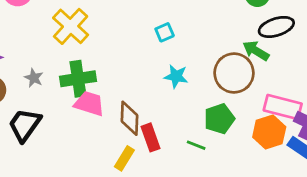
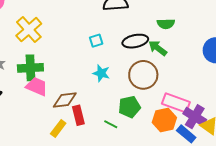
black ellipse: (276, 27) -> (135, 41), moved
green arrow: (256, 51) -> (158, 48), moved
brown diamond: (130, 118) -> (65, 100), turned 75

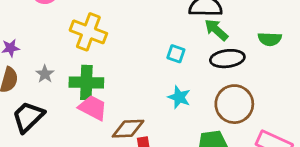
yellow cross: (29, 30) -> (88, 32), turned -32
cyan square: (96, 41) -> (176, 54), turned 32
green arrow: (158, 48) -> (216, 30), moved

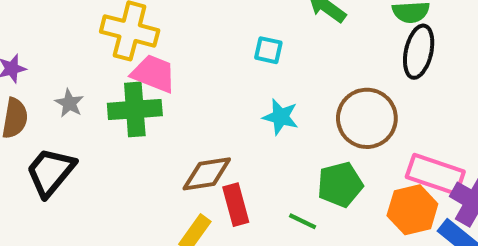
black ellipse: (227, 59) -> (419, 52), moved, turned -64
pink trapezoid: (93, 108) -> (154, 74), moved

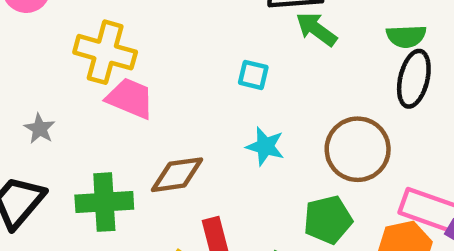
green cross: (135, 109) -> (104, 202), moved
brown diamond: (207, 174) -> (177, 175), moved

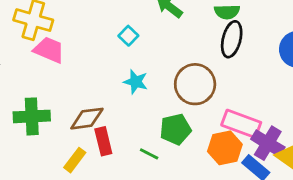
cyan square: (253, 75) -> (128, 36), turned 30
brown diamond: (177, 175) -> (87, 119), moved

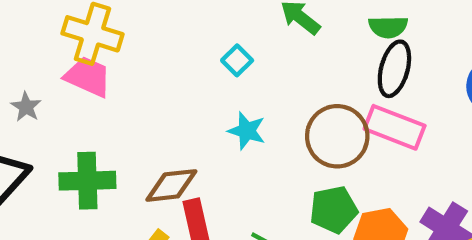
pink trapezoid: (49, 50) -> (88, 77), moved
pink rectangle: (241, 124) -> (395, 127), moved
green pentagon: (175, 129) -> (334, 210), moved

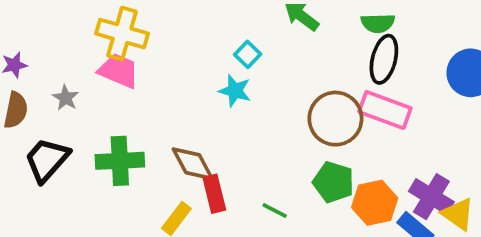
cyan star: (247, 131) -> (235, 91), moved
brown diamond: (171, 185) -> (193, 164), turned 69
green pentagon: (334, 210) -> (333, 182), turned 30

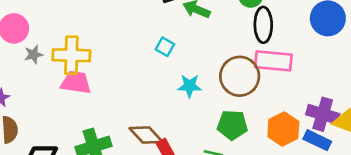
cyan star: (235, 91) -> (190, 86), moved
gray star: (66, 98) -> (34, 55), moved, turned -30
green pentagon: (333, 182) -> (232, 125), moved

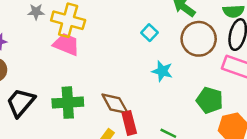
brown circle: (240, 76) -> (199, 39), moved
green pentagon: (232, 125) -> (210, 100), moved

